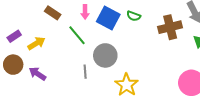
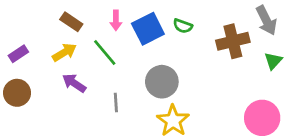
blue square: (108, 18) -> (148, 29), turned 35
yellow arrow: (36, 43) -> (64, 52), moved
gray circle: (105, 55) -> (162, 82), moved
purple arrow: (37, 74) -> (74, 83), moved

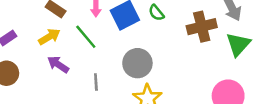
green semicircle: (183, 26) -> (156, 13), turned 30
green triangle: (273, 61) -> (238, 44), size x1.5

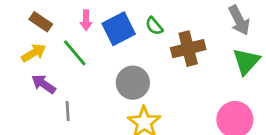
brown cross: (202, 27) -> (188, 49), moved
gray line: (96, 82) -> (68, 111), moved

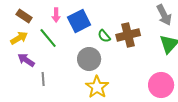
green semicircle: (154, 26) -> (104, 36), moved

